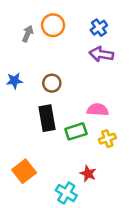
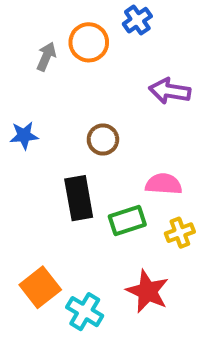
blue cross: (99, 28) -> (137, 20), moved
brown circle: (52, 83) -> (103, 140), moved
red star: (88, 174) -> (147, 291), size x1.5
cyan cross: (66, 193) -> (85, 312), moved

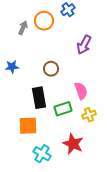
purple arrow: (170, 91) -> (84, 45), turned -72
pink semicircle: (164, 184) -> (81, 91), turned 66
orange square: (40, 287) -> (28, 126), moved, turned 36

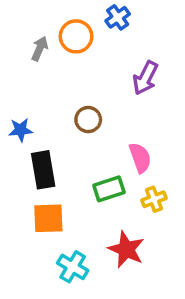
blue star: (12, 67) -> (21, 130), moved
black rectangle: (39, 98) -> (43, 170), moved

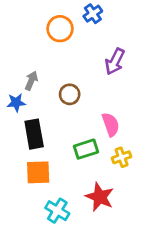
gray arrow: (40, 49) -> (31, 81), moved

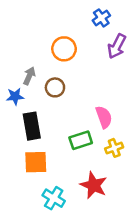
blue cross: (93, 14) -> (101, 18), moved
orange circle: (60, 29) -> (64, 49), moved
purple arrow: (115, 62) -> (117, 46), moved
brown circle: (70, 94) -> (55, 87), moved

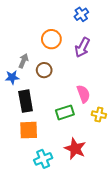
purple arrow: (117, 46) -> (82, 47), moved
yellow cross: (114, 148) -> (99, 115), moved, turned 32
cyan cross: (54, 198) -> (43, 159), turned 36

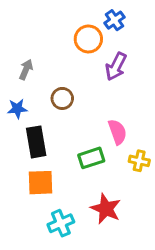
orange circle: (51, 39) -> (88, 39), moved
gray arrow: (24, 61) -> (26, 69), moved

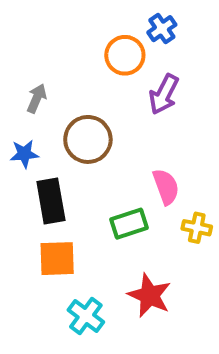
brown circle: (62, 98) -> (88, 139), size x1.5
cyan cross: (61, 223) -> (86, 316), turned -30

